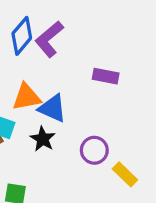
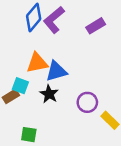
purple rectangle: (106, 76) -> (96, 26), moved, turned -42
blue triangle: (52, 108) -> (56, 71), turned -40

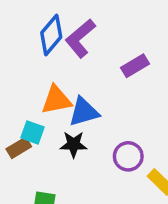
purple rectangle: (96, 26) -> (135, 66), moved
black star: (49, 94) -> (74, 144), turned -30

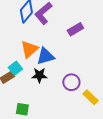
orange triangle: (56, 100) -> (29, 49), turned -30
cyan square: (32, 132) -> (15, 68), turned 32

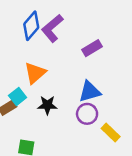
blue triangle: (45, 56) -> (90, 92), moved

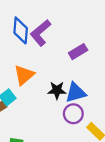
blue diamond: (31, 26) -> (21, 30), turned -36
black star: (47, 105) -> (57, 90), moved

